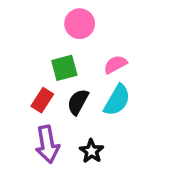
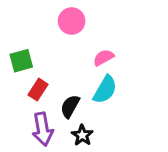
green square: (64, 68) -> (21, 61), moved
black semicircle: (78, 102) -> (70, 106), moved

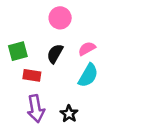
red rectangle: (38, 90) -> (32, 75), turned 66
black semicircle: (70, 106) -> (55, 54), moved

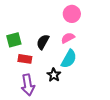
pink circle: (60, 18) -> (72, 14), moved
black star: (69, 114) -> (54, 75), moved

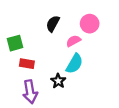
pink circle: (72, 14) -> (90, 24), moved
black semicircle: (43, 42) -> (53, 24), moved

